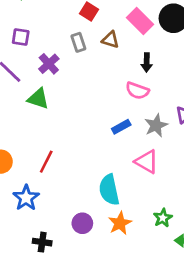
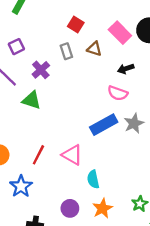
purple square: (21, 37) -> (16, 47), turned -35
black arrow: (147, 62) -> (126, 69), turned 70
blue rectangle: (121, 127) -> (104, 125), size x1.6
pink triangle: (147, 162) -> (72, 155), moved
cyan semicircle: (109, 190) -> (93, 179), size x0.7

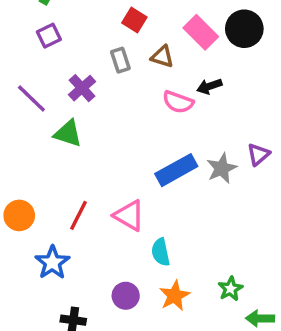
purple square: (16, 47) -> (49, 36), moved
pink semicircle: (118, 93) -> (178, 102), moved

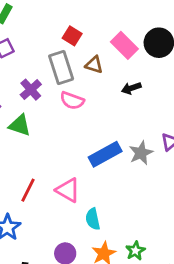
gray rectangle: (120, 60) -> (61, 67), size x1.6
pink semicircle: (178, 102) -> (72, 101), moved
green star: (230, 289) -> (135, 251), moved

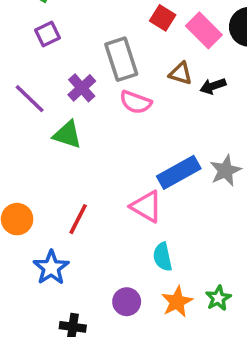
red square: (72, 36) -> (163, 18), moved
brown triangle: (94, 65) -> (181, 74), moved
pink triangle: (68, 190) -> (146, 206), moved

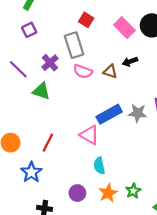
red square: (163, 18) -> (86, 20), moved
brown triangle: (181, 74) -> (110, 71), moved
gray star: (225, 171) -> (138, 113), turned 30

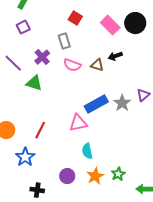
gray rectangle: (74, 45) -> (64, 41), size x0.7
gray star: (138, 113) -> (122, 103), turned 30
pink triangle: (89, 135) -> (78, 123), turned -42

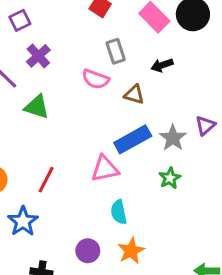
gray rectangle: (64, 41) -> (116, 51), moved
purple cross: (42, 57) -> (38, 56), moved
brown triangle: (97, 65) -> (134, 95), moved
green star: (118, 174) -> (170, 178), moved

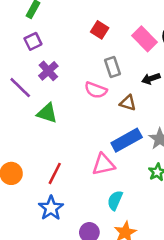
cyan semicircle: (119, 212) -> (115, 200), turned 36
blue star: (23, 221) -> (51, 208), moved

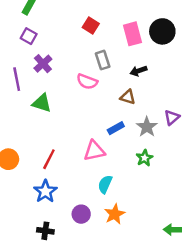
pink rectangle: (144, 39) -> (133, 34), turned 30
purple square: (33, 41) -> (29, 36), turned -35
purple line: (20, 88) -> (17, 79), turned 35
brown triangle: (128, 103) -> (128, 97), moved
blue rectangle: (127, 140) -> (116, 128), size x0.6

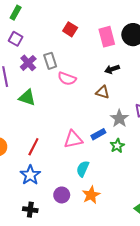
gray rectangle: (103, 60) -> (50, 61), moved
blue rectangle: (116, 128) -> (98, 134), moved

